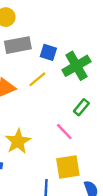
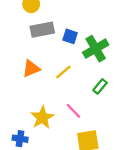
yellow line: (37, 79) -> (63, 72), moved
pink line: (64, 132) -> (73, 111), moved

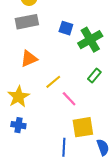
gray rectangle: (42, 30) -> (27, 22), moved
yellow line: (63, 72) -> (53, 82), moved
yellow star: (42, 118) -> (18, 97), moved

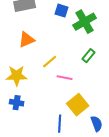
yellow star: (18, 97) -> (17, 76), turned 30
pink line: (69, 99) -> (65, 78), turned -35
yellow square: (83, 127) -> (78, 105), turned -30

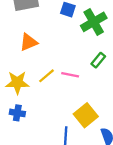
yellow line: (50, 62) -> (47, 76), moved
pink line: (65, 78) -> (70, 75), moved

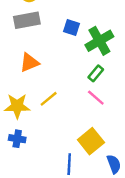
green rectangle: (98, 60) -> (96, 73), moved
pink line: (70, 75) -> (96, 98), moved, turned 30

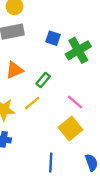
green rectangle: (96, 73) -> (43, 80), moved
yellow square: (91, 141) -> (71, 128), moved

